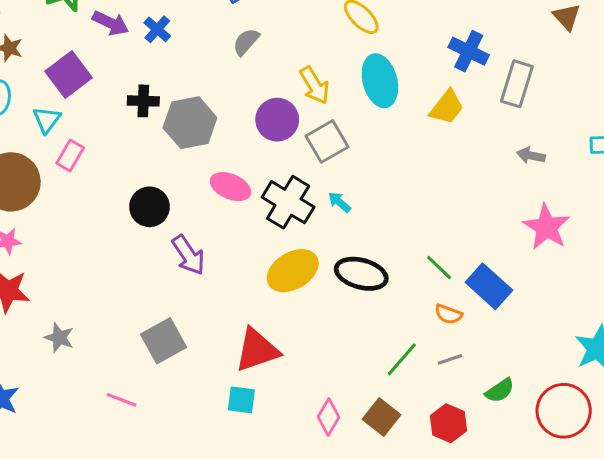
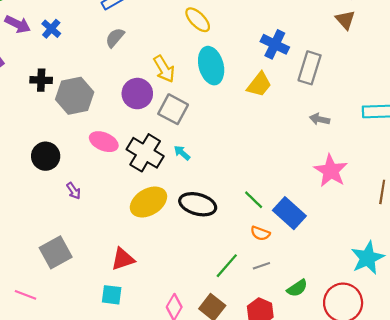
gray square: (327, 141) -> (173, 109), turned -32
purple arrow: (188, 255) -> (74, 191), size x0.6
red triangle: (257, 350) -> (123, 259), size x0.7

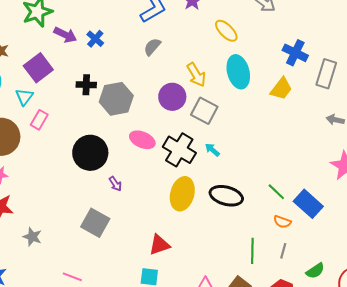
black circle: (46, 156) -> (90, 153), size x1.4
yellow ellipse: (148, 202) -> (182, 194), turned -44
gray square: (56, 252) -> (95, 223), moved, turned -32
green line: (227, 266) -> (252, 251), turned -40
gray line: (261, 266) -> (283, 251), turned -56

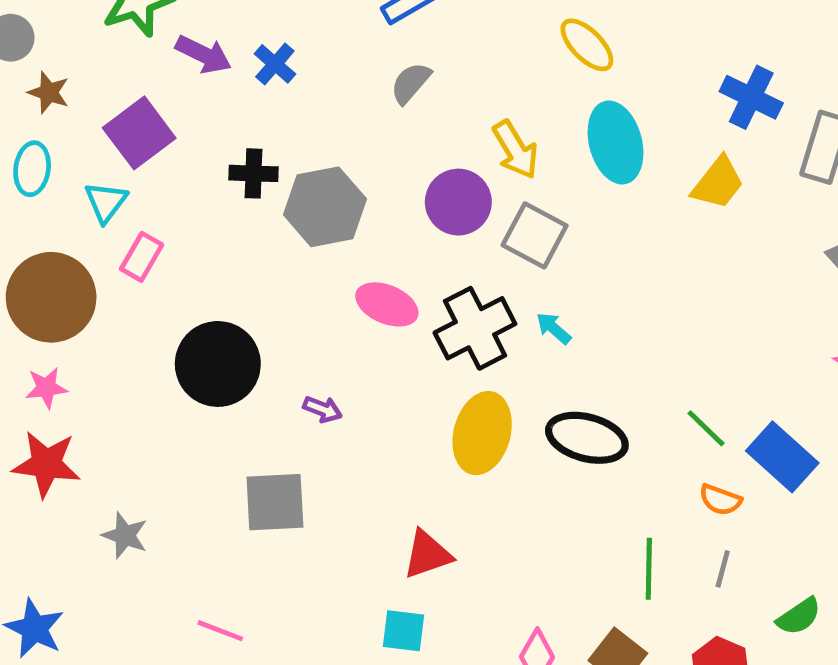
black cross: (179, 150) -> (475, 328), turned 32
black circle: (90, 153) -> (218, 364), moved
purple arrow: (115, 184) -> (323, 409), turned -35
gray square: (95, 223) -> (275, 502), turned -32

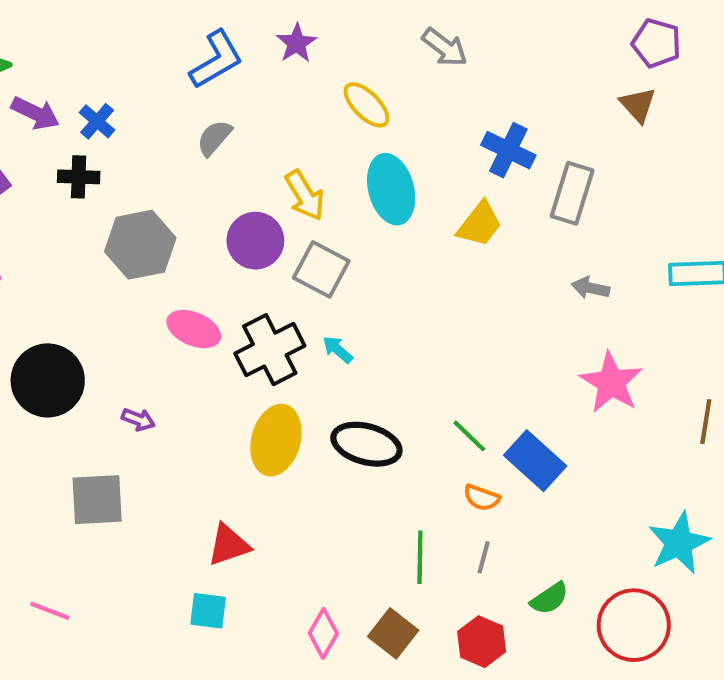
black cross: (254, 173) -> (79, 177), moved

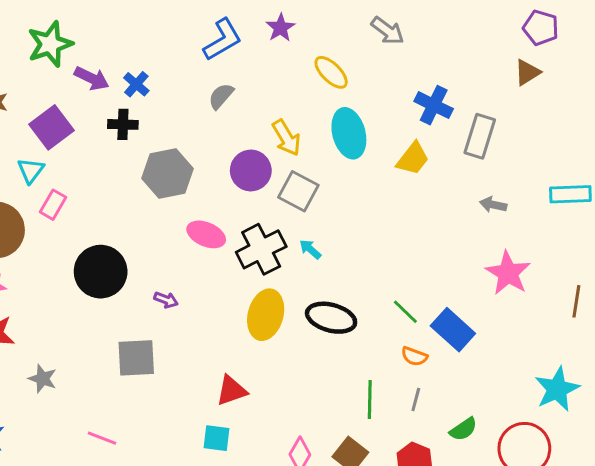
brown triangle: (638, 105) -> (527, 72), turned 40

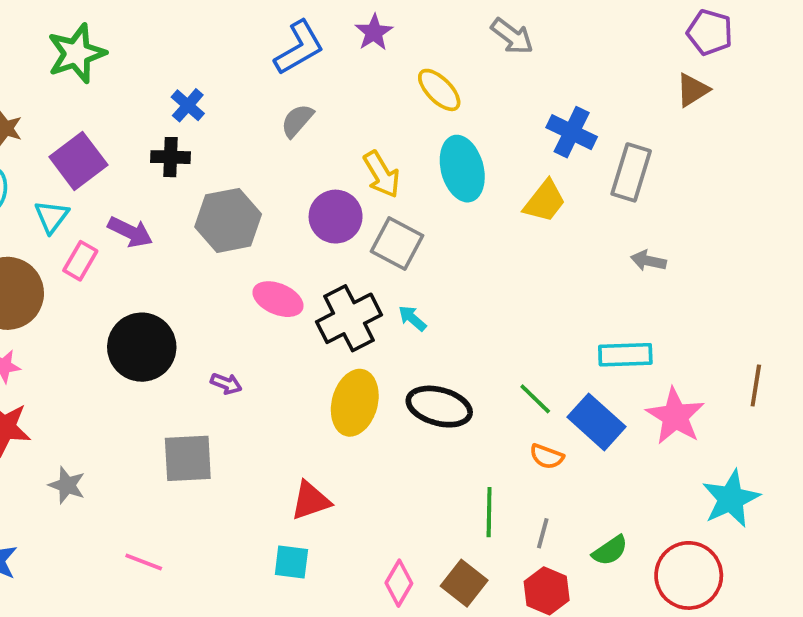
purple arrow: (92, 78) -> (130, 232), moved
cyan rectangle: (570, 194) -> (625, 355), moved
pink star: (508, 273) -> (675, 416), moved
gray line: (416, 399) -> (543, 533), moved

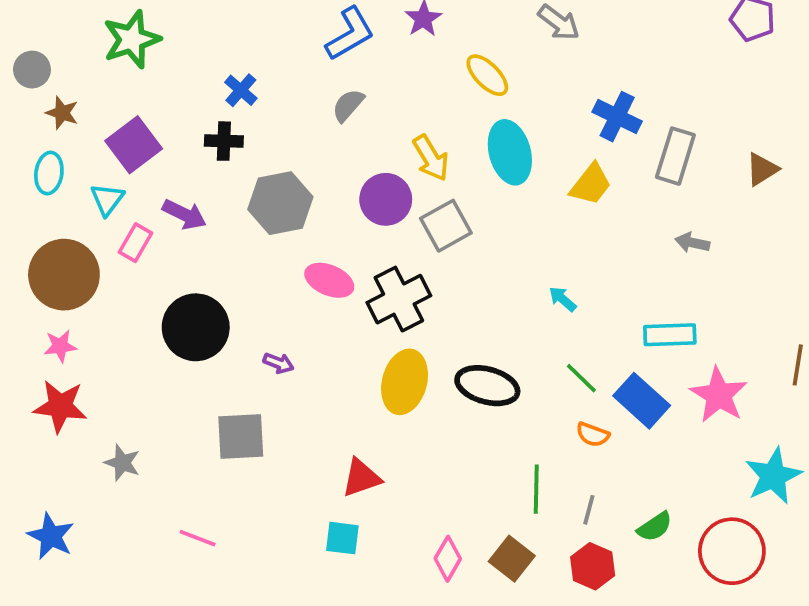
brown triangle: (692, 90) -> (762, 169), moved
gray square: (397, 243) -> (446, 226), turned 33
cyan arrow: (412, 318) -> (563, 299), moved

